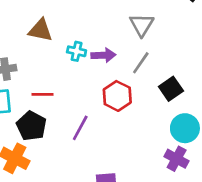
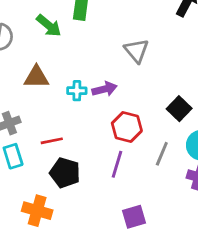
gray line: (141, 63) -> (162, 154), moved
black pentagon: (31, 126) -> (65, 173), moved
purple line: (80, 128) -> (117, 164), moved

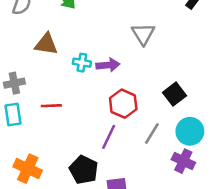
black pentagon: (65, 173) -> (84, 170), moved

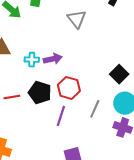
gray triangle: (143, 34) -> (77, 19), moved
black square: (175, 94) -> (119, 74), moved
black pentagon: (84, 170) -> (40, 93), moved

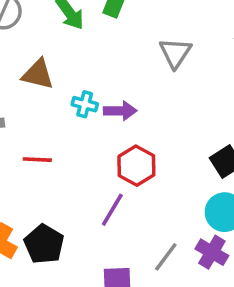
black pentagon: (40, 93) -> (44, 244), moved
gray line: (95, 109) -> (166, 257), moved

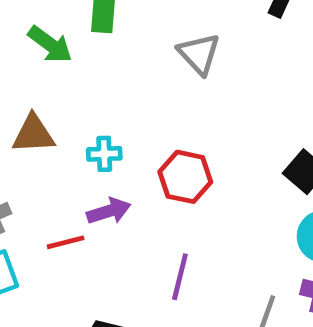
purple arrow: (120, 111) -> (109, 211), moved
red hexagon: (136, 166) -> (185, 177), moved

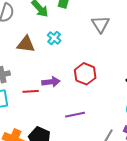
cyan cross: (104, 154) -> (54, 38), moved, turned 32
purple line: (180, 277) -> (75, 115), turned 54

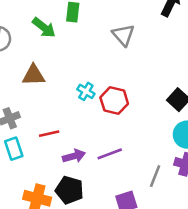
cyan cross: (54, 38) -> (86, 91), moved
purple arrow: (51, 82) -> (74, 156), moved

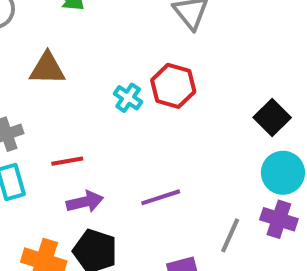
red hexagon: (114, 101) -> (173, 86), moved
purple arrow: (74, 156) -> (85, 202), moved

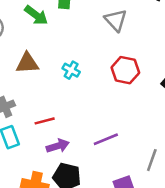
red hexagon: (173, 86) -> (125, 70), moved
cyan cross: (128, 98) -> (71, 70), moved

